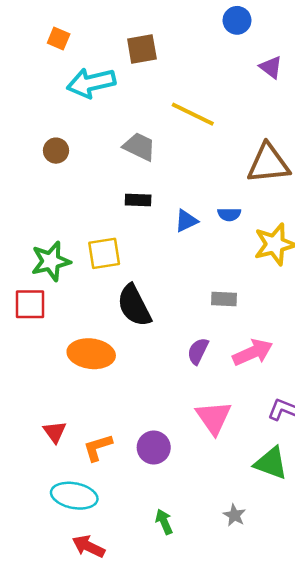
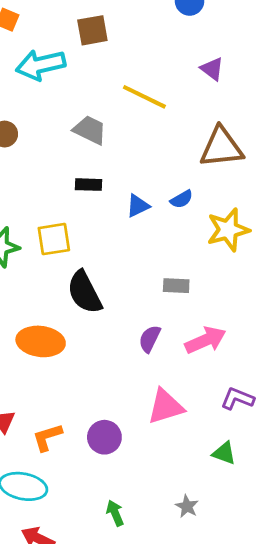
purple triangle: (271, 67) -> (212, 69), moved
blue semicircle: (229, 214) -> (182, 199), turned -30
pink triangle: (214, 418) -> (166, 407), turned 48
green triangle: (271, 463) -> (224, 453), size x0.7

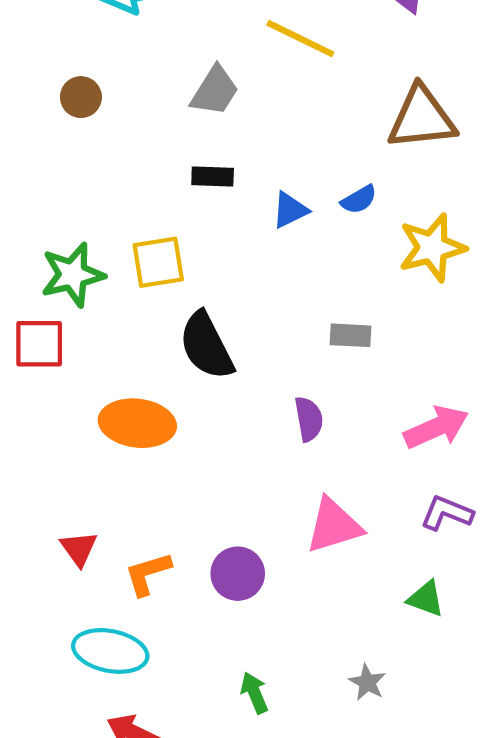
gray trapezoid: (90, 130) -> (215, 91), turned 96
purple semicircle: (150, 339) -> (309, 419), turned 144
pink arrow: (206, 340) -> (436, 427), moved

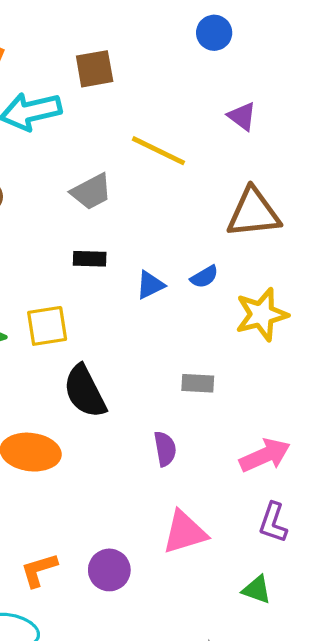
gray trapezoid: (215, 91) -> (91, 192), turned 30
purple L-shape: (447, 513) -> (273, 522), turned -93

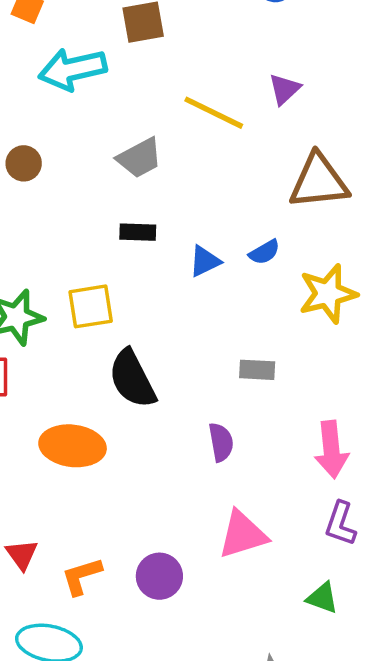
purple triangle: (242, 116) -> (284, 89), moved, turned 40
pink arrow: (265, 455) -> (331, 449), turned 108

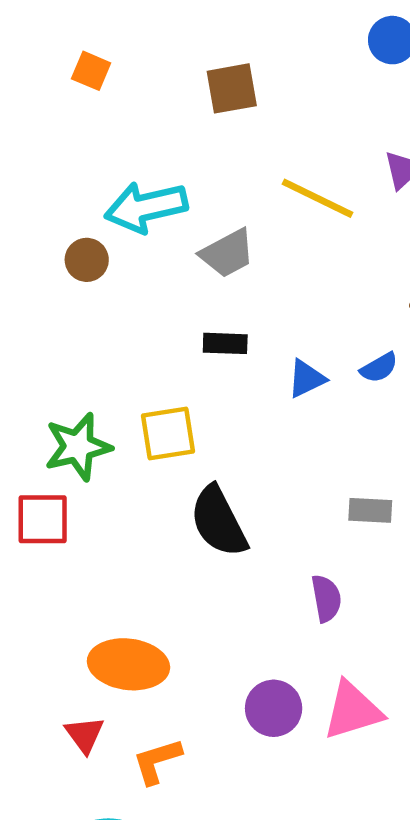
cyan arrow: (73, 69) -> (146, 207), moved
orange ellipse: (73, 446) -> (128, 664), moved
purple circle: (159, 576) -> (274, 708), moved

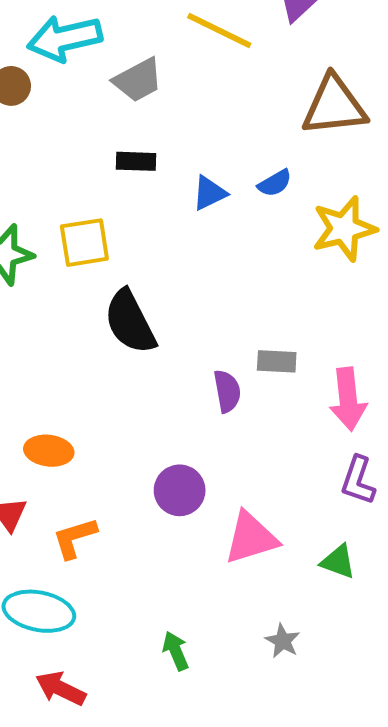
gray rectangle: (370, 510) -> (277, 361), moved
orange ellipse: (128, 664) -> (49, 451), size x0.7
pink triangle: (353, 710) -> (251, 538), moved

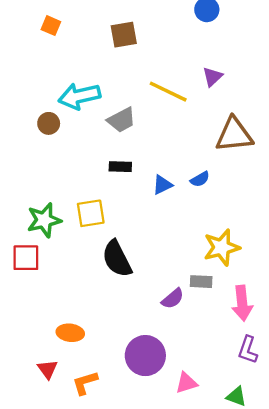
yellow star: (344, 229) -> (222, 247), moved
purple semicircle: (227, 391) -> (173, 299), turned 60
purple circle: (180, 490) -> (145, 356), size x1.4
pink triangle: (251, 538) -> (186, 383), size x0.7

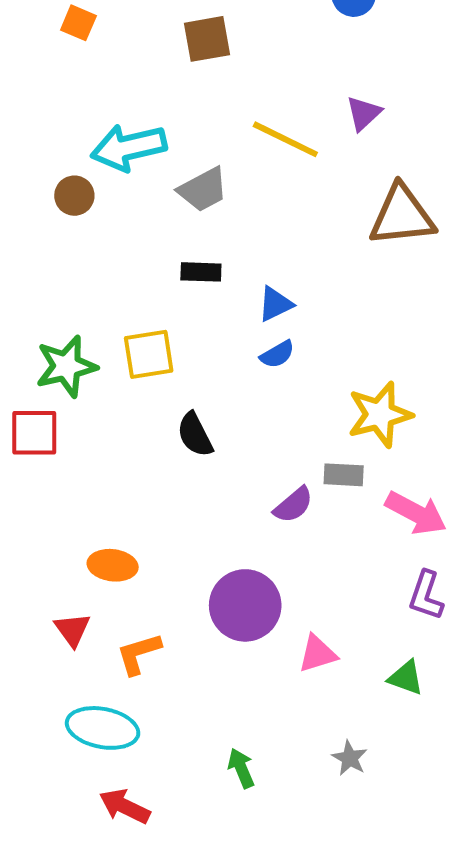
blue semicircle: (200, 179) -> (277, 354), moved
black semicircle: (117, 259) -> (195, 435), size x0.7
pink arrow: (242, 303) -> (416, 513), turned -56

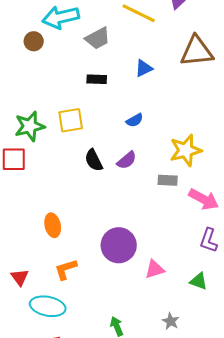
blue triangle: (275, 304) -> (144, 68), moved
purple semicircle: (293, 505) -> (127, 160), moved
orange ellipse: (113, 565) -> (53, 225), turned 70
red triangle: (72, 630) -> (20, 277), moved

